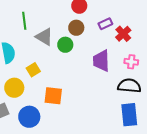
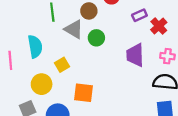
brown circle: (76, 28) -> (89, 11), moved

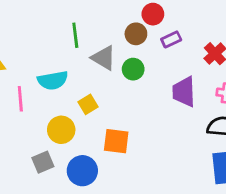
brown circle: (89, 11) -> (136, 34), moved
purple rectangle: (139, 15) -> (171, 39), moved
cyan semicircle: (35, 46) -> (53, 80), turned 90

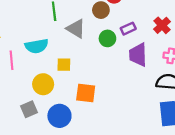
purple rectangle: (171, 39) -> (128, 29), moved
green circle: (133, 69) -> (107, 38), moved
yellow square: (88, 104) -> (64, 65), turned 32

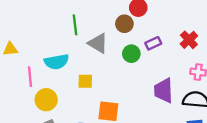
purple trapezoid: (138, 55) -> (164, 91), moved
yellow circle: (43, 84) -> (46, 100), moved

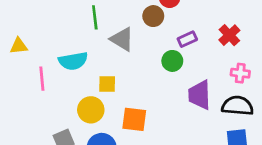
green circle: (131, 54) -> (172, 61), moved
yellow circle: (46, 100) -> (91, 110), moved

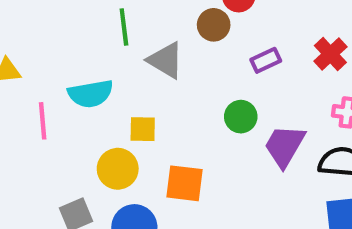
green circle: (172, 61) -> (241, 117), moved
purple trapezoid: (199, 95) -> (285, 146), turned 32

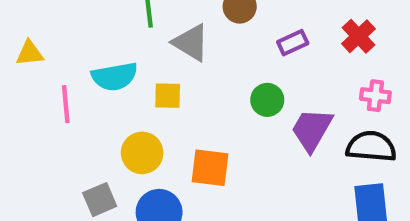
yellow square: (143, 129) -> (168, 96), moved

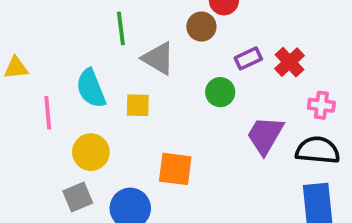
red cross: (358, 36) -> (290, 62), moved
cyan semicircle: (115, 77) -> (91, 88), turned 78
green circle: (267, 100) -> (220, 92), moved
yellow circle: (142, 153) -> (91, 152), moved

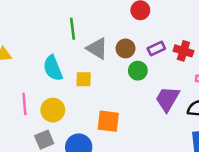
brown circle: (201, 27) -> (126, 48), moved
red cross: (290, 62) -> (183, 51), turned -30
pink line: (48, 113) -> (24, 104), moved

